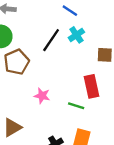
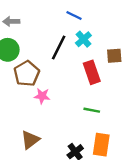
red rectangle: (91, 86) -> (92, 72), moved
pink star: (42, 96) -> (42, 96), moved

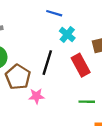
black line: (59, 47) -> (47, 63), moved

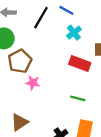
black line: (47, 63) -> (41, 18), moved
red rectangle: (81, 65) -> (80, 64), turned -54

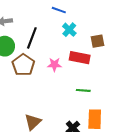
black line: (41, 18) -> (32, 38), moved
pink star: (33, 83) -> (54, 65), moved

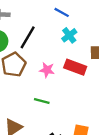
green line: (83, 90) -> (42, 101), moved

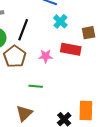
green line: (42, 101) -> (36, 86), moved

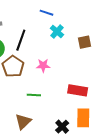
red rectangle: (71, 49) -> (78, 90), moved

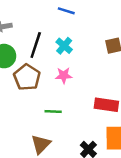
cyan cross: (57, 32) -> (64, 46), moved

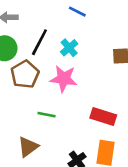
pink star: (64, 75) -> (64, 79), size x1.5

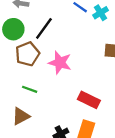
cyan cross: (69, 48) -> (101, 13), moved
green line: (46, 115) -> (30, 89), moved

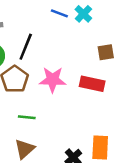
red rectangle: (89, 100) -> (92, 84), moved

